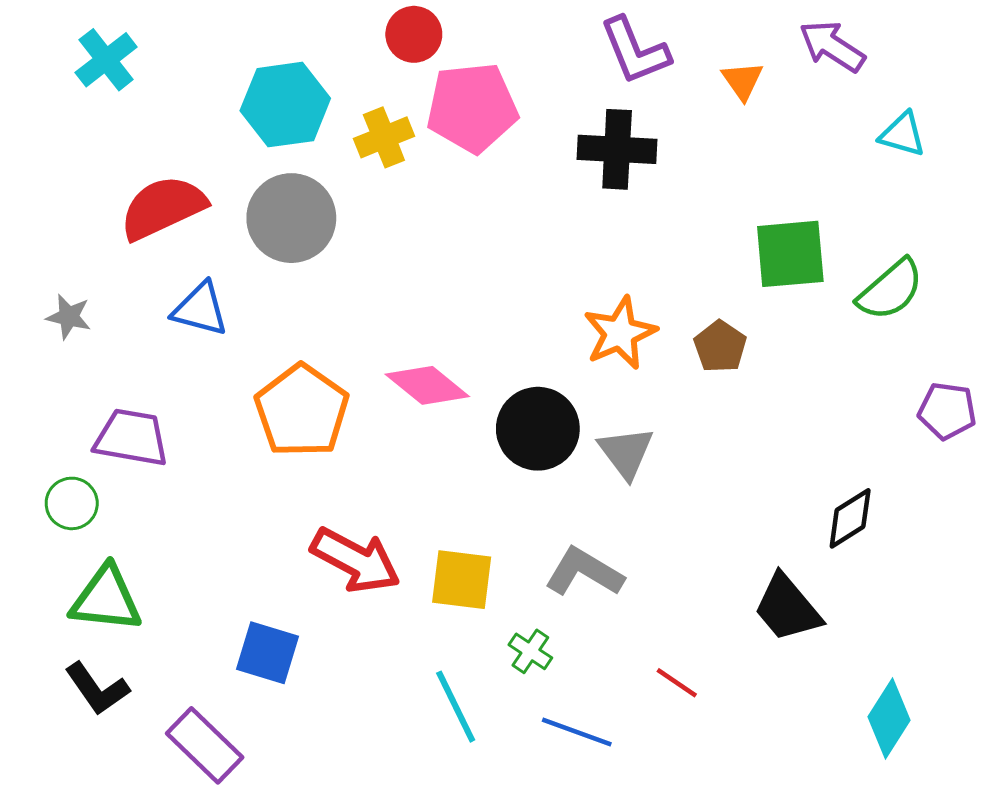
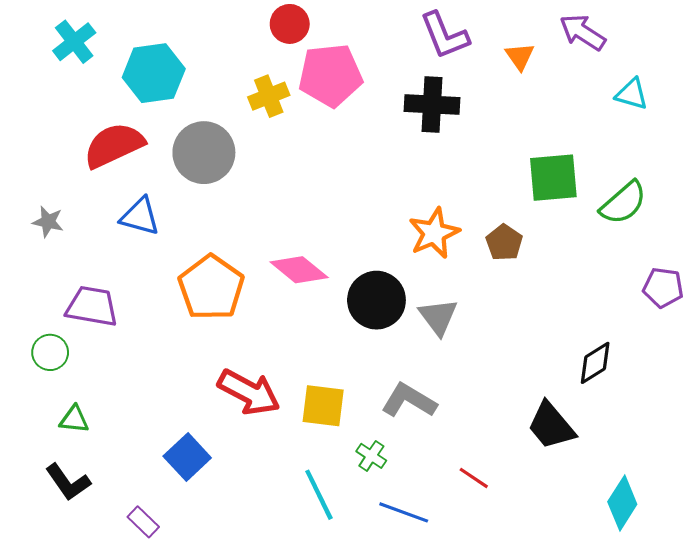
cyan hexagon: (285, 105) -> (154, 73), moved
green triangle: (106, 599) -> (74, 419), size x0.6
blue square: (267, 653) -> (187, 457), turned 30
purple rectangle: (205, 745) -> (143, 522), size x0.6

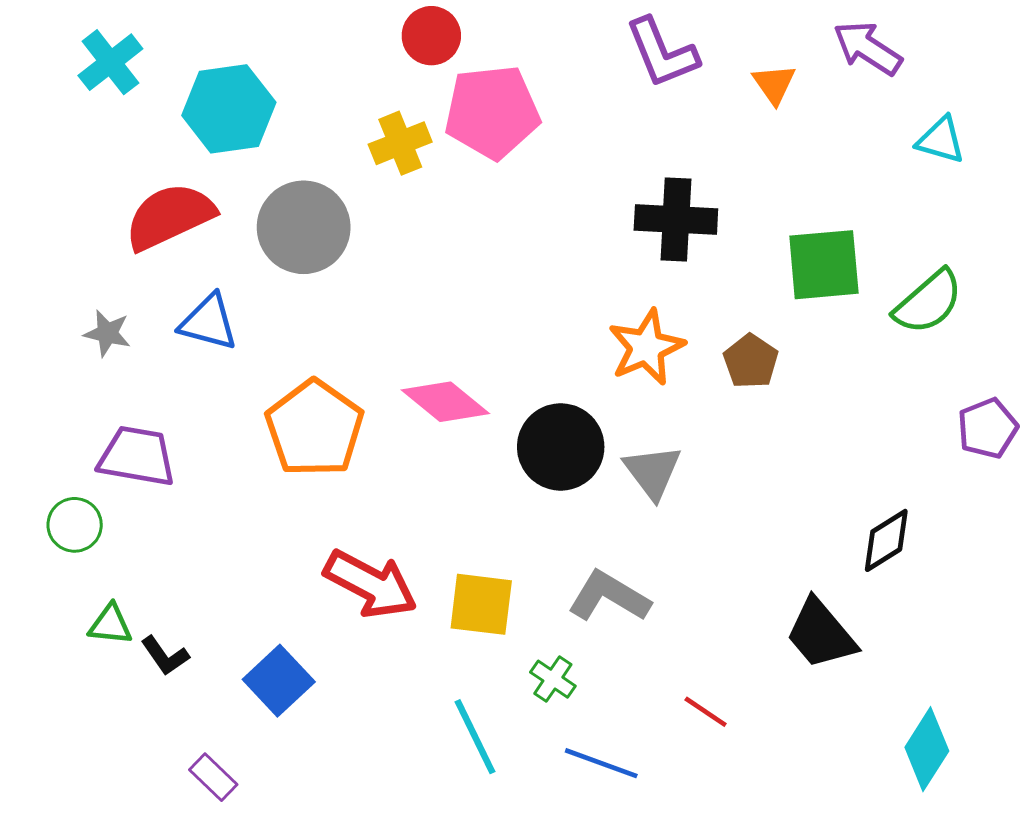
black cross: (432, 104) -> (676, 219), moved
gray star: (48, 222) -> (107, 333), moved
purple pentagon: (663, 288) -> (988, 428), turned -30
black L-shape: (68, 482) -> (165, 656), moved, size x0.7

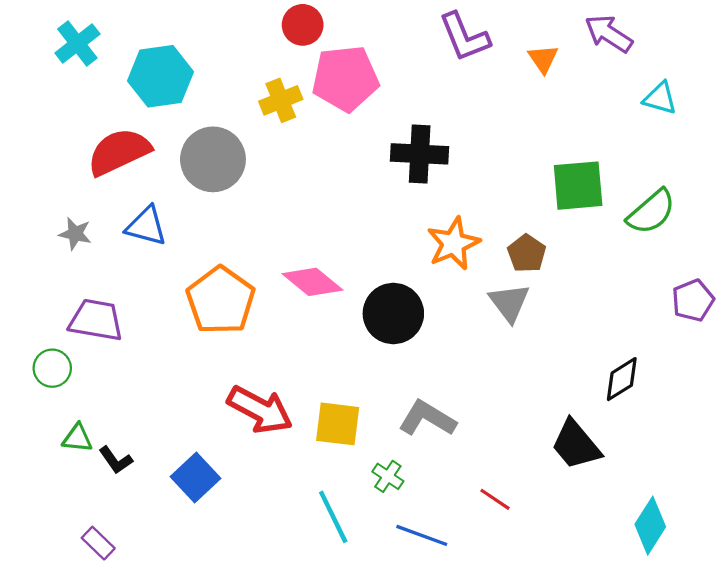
black cross: (676, 219) -> (420, 154), moved
gray triangle: (653, 472) -> (509, 303), moved
purple rectangle: (213, 777) -> (98, 543), moved

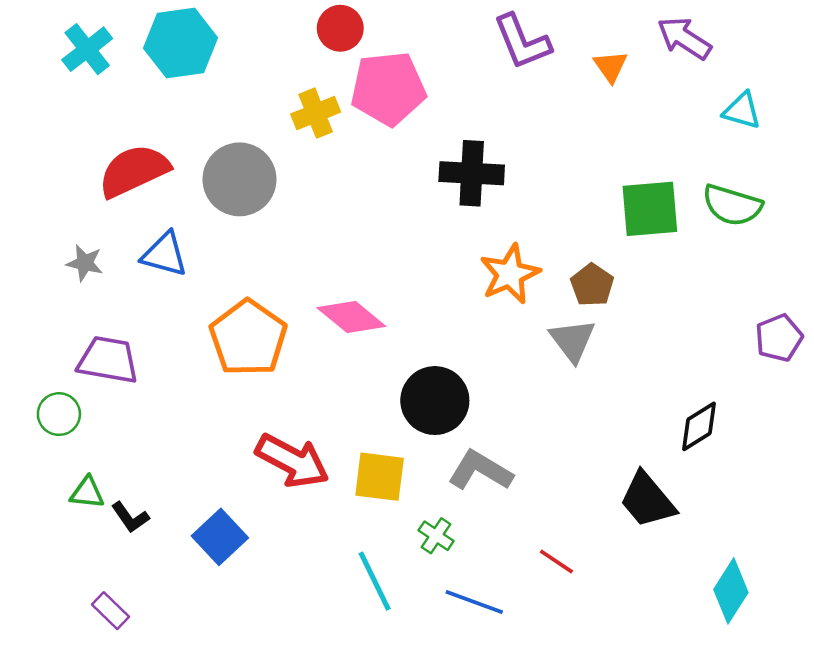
cyan hexagon: (160, 76) -> (181, 43), moved
green semicircle: (651, 212) -> (732, 205), moved, turned 58
black circle: (393, 314) -> (435, 401), moved

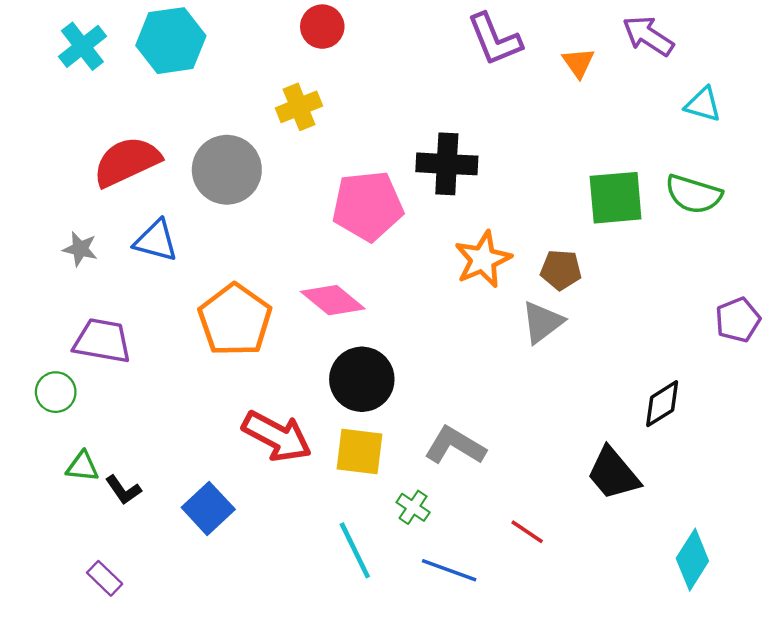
pink pentagon: (388, 88) -> (368, 206), moved
brown pentagon: (592, 285) -> (561, 270), turned -30
gray triangle: (572, 340) -> (542, 322), turned 30
black circle: (435, 401) -> (362, 379), moved

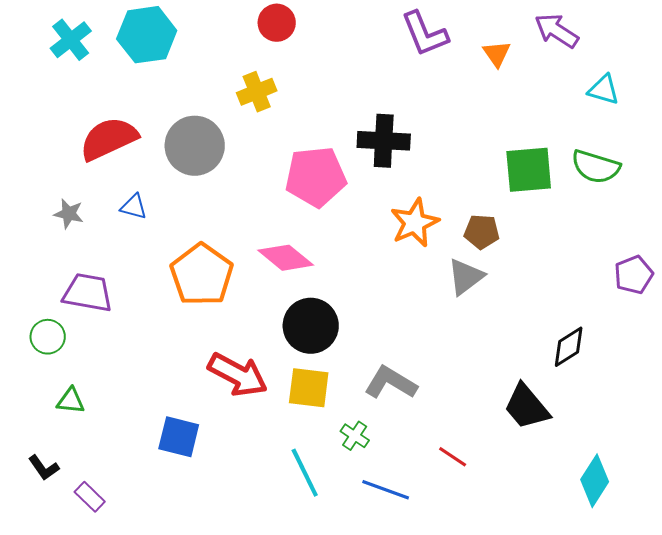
blue triangle: (156, 241) -> (134, 207), size x0.7
black L-shape: (123, 490) -> (44, 468), moved
blue square: (208, 508) -> (179, 437), turned -33

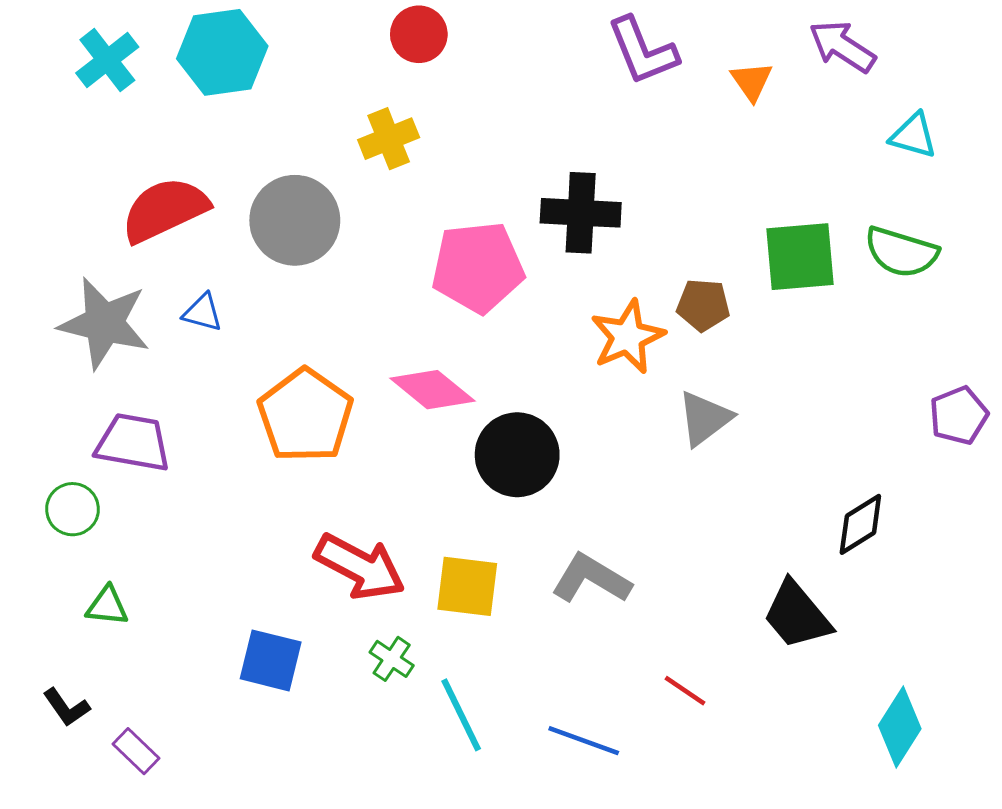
gray star: (69, 214) -> (104, 323), size x2.0
brown pentagon: (482, 232) -> (703, 305), moved
black circle: (311, 326) -> (517, 455), moved
green cross: (355, 436) -> (392, 659), moved

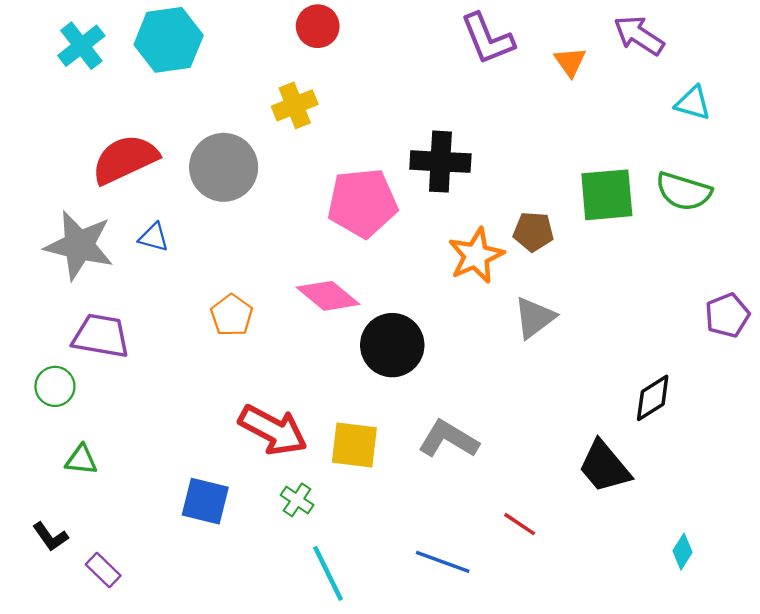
orange pentagon: (305, 415) -> (232, 315), size x0.6
cyan line: (461, 715) -> (328, 573), moved
cyan diamond: (900, 727) -> (682, 552), size x0.6

